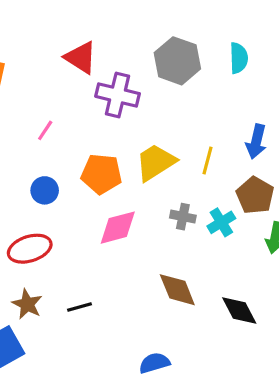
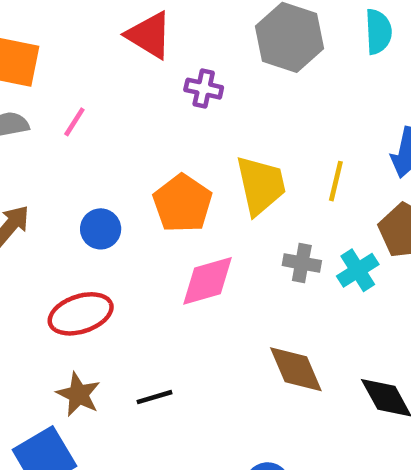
purple cross: (118, 95) -> (204, 89), size x0.6
pink line: (45, 130) -> (74, 122), moved
yellow trapezoid: (156, 162) -> (261, 185), turned 111
orange pentagon: (101, 174) -> (183, 203), turned 30

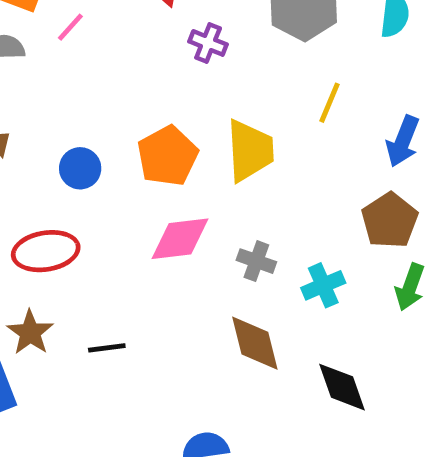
pink line: (74, 122) -> (70, 27), moved
yellow line: (336, 181) -> (330, 103), moved
gray cross: (302, 263) -> (256, 261), moved
cyan cross: (358, 270) -> (323, 285), moved

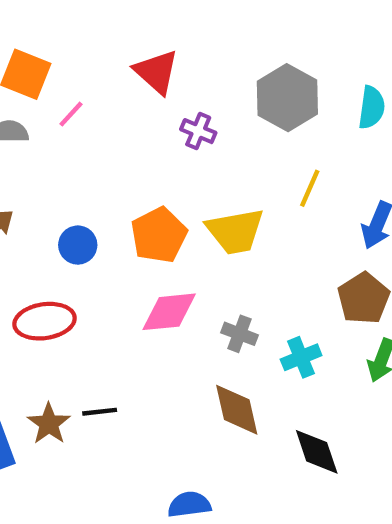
yellow trapezoid: (250, 151) -> (235, 231), turned 82
brown star: (30, 332) -> (49, 424), moved

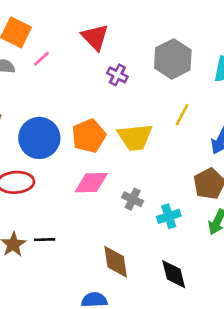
blue circle: (78, 245) -> (39, 138), size x1.8
brown diamond: (237, 410) -> (116, 262), moved

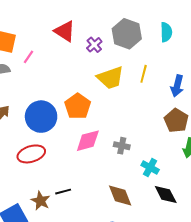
purple cross: (117, 75) -> (94, 45), moved, turned 35
yellow trapezoid: (135, 137) -> (111, 78), moved
cyan cross: (169, 216) -> (150, 167), moved, turned -30

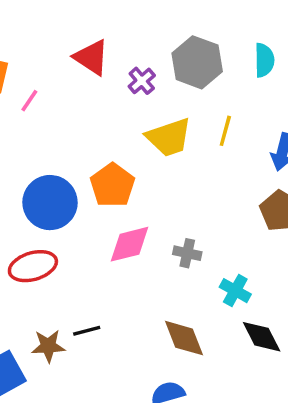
brown star: (41, 201) -> (48, 346), turned -30

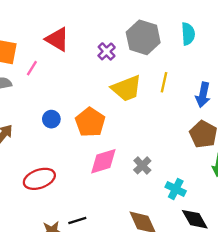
red triangle: (91, 57) -> (57, 39), moved
blue circle: (50, 203) -> (51, 119), moved, size x0.5
gray cross: (187, 253) -> (142, 165), turned 36

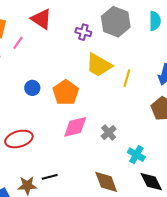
purple cross: (107, 51) -> (83, 32), turned -35
yellow line: (164, 82) -> (127, 78), moved
yellow trapezoid: (126, 88) -> (99, 65), turned 48

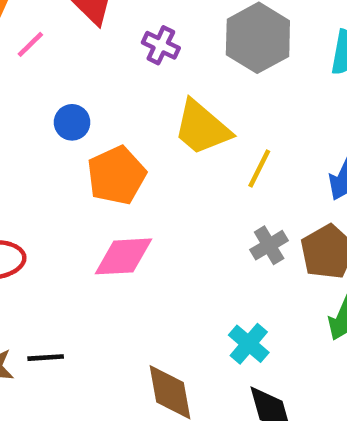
purple cross: (83, 32) -> (161, 45), moved
blue circle: (32, 88) -> (72, 122), moved
gray cross: (109, 133) -> (269, 245), moved

